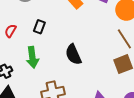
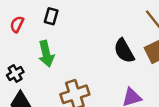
black semicircle: (73, 54) -> (124, 51), moved

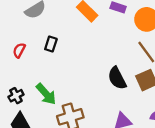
green arrow: (46, 54) -> (46, 94), moved, turned -30

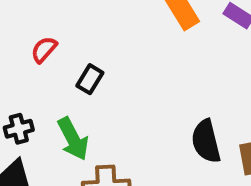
black rectangle: (51, 44) -> (90, 79), moved

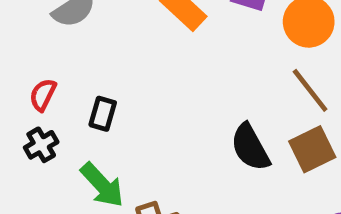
black cross: (19, 129) -> (41, 145), moved

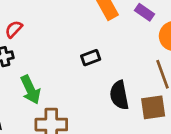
black rectangle: (103, 114) -> (91, 58), moved, turned 36

